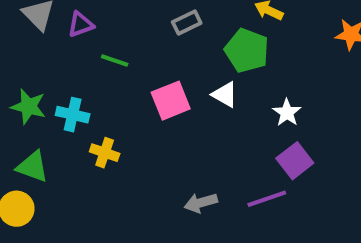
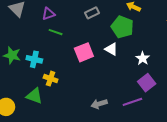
purple triangle: (81, 24) -> (49, 14), moved
green triangle: (32, 167) -> (34, 96), moved

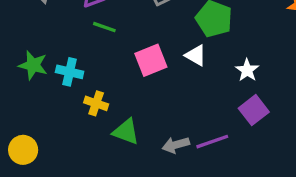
green triangle: (34, 96) -> (126, 132), moved
purple line: (132, 102) -> (212, 142), moved

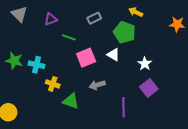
green line: (104, 27) -> (69, 37), moved
purple line: (212, 142) -> (123, 107), turned -72
gray arrow: (176, 145) -> (97, 85), moved

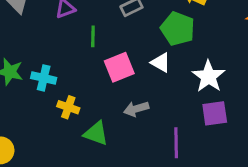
green line: (69, 37) -> (93, 36), turned 72
white star: (145, 64) -> (209, 76), size x1.5
purple square: (149, 88) -> (215, 113), turned 30

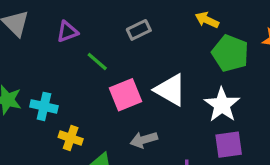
green pentagon: (178, 29) -> (230, 53), moved
green line: (93, 36) -> (97, 62), turned -50
white triangle: (161, 63) -> (170, 90), size x1.5

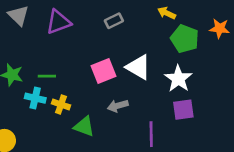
purple triangle: (67, 32) -> (58, 22), size x1.5
green line: (97, 62) -> (47, 76), moved, turned -42
cyan cross: (44, 106) -> (35, 98), moved

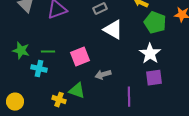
white triangle: (138, 67) -> (113, 30), moved
pink square: (104, 71) -> (80, 57), moved
yellow cross: (61, 104) -> (59, 100), moved

